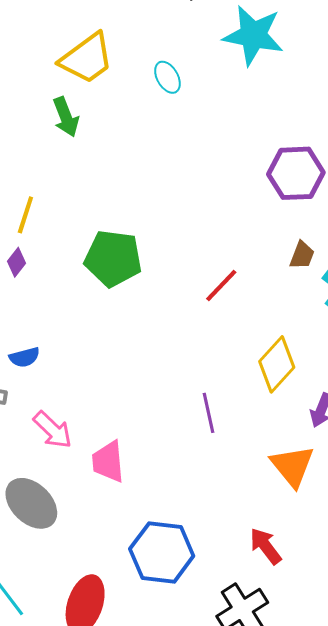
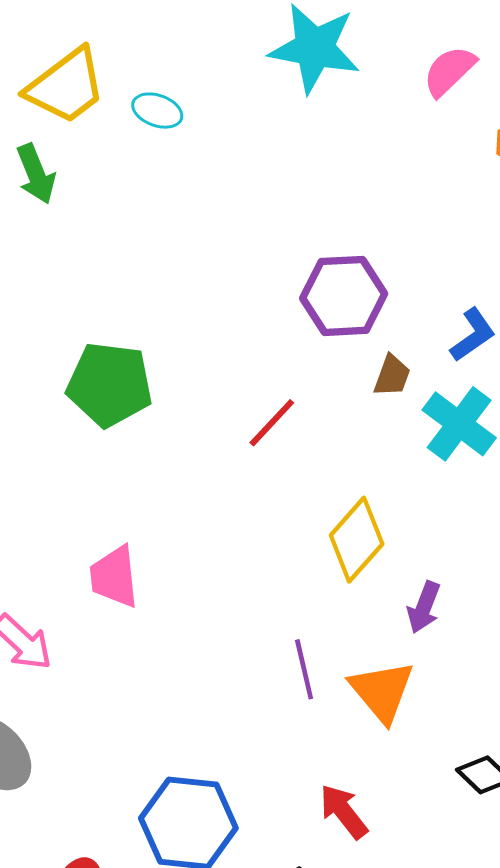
cyan ellipse: (167, 77) -> (157, 111), moved, turned -40
purple hexagon: (296, 173) -> (344, 296), moved
purple line: (209, 413) -> (304, 669), moved
pink trapezoid: (108, 462) -> (114, 577), moved

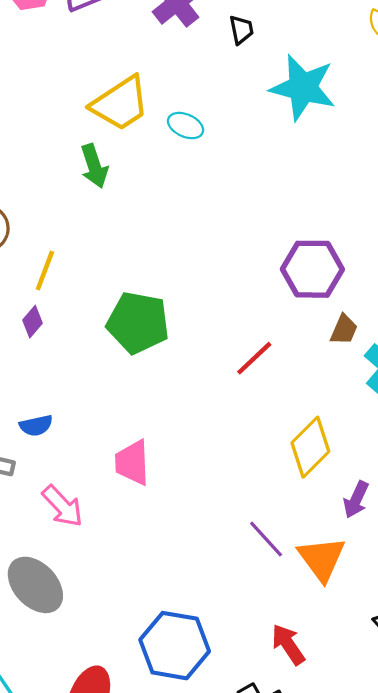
purple line: (304, 669) -> (266, 539), turned -33

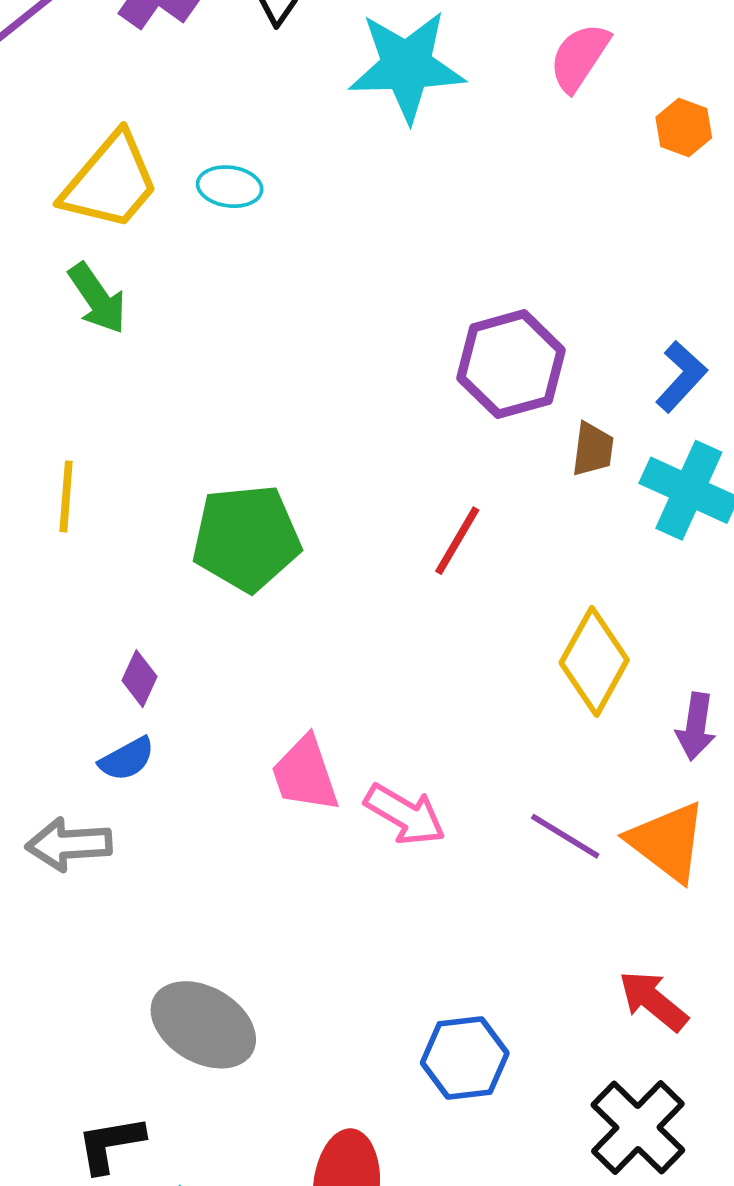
purple diamond: (32, 322) -> (139, 679), moved
pink arrow: (63, 506) -> (405, 814), moved
blue hexagon: (175, 646) -> (465, 1058), size x0.7

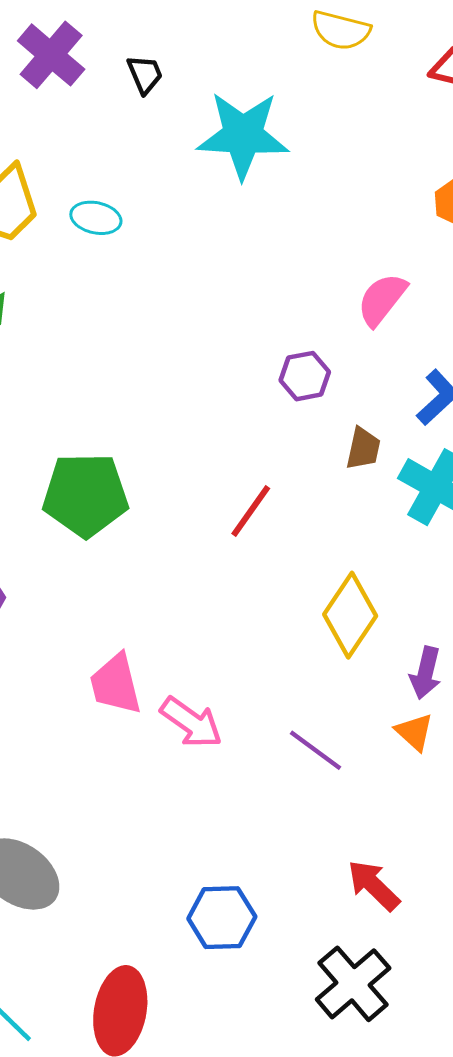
pink semicircle: (579, 57) -> (382, 299), moved
purple hexagon: (511, 364) -> (305, 376), size x0.6
orange triangle: (667, 842) -> (414, 732), moved, size x0.6

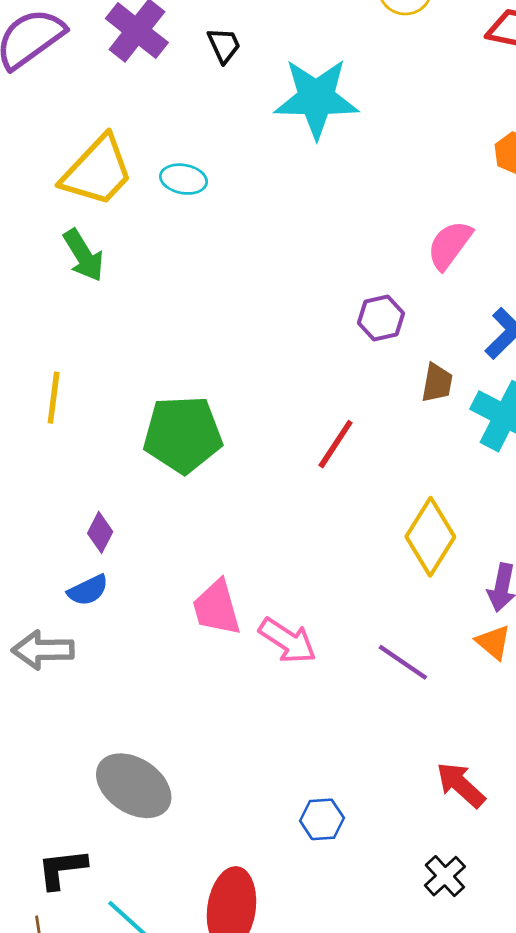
blue hexagon: (222, 918) -> (322, 819), size x0.7
black cross: (353, 984) -> (445, 876), size x0.6

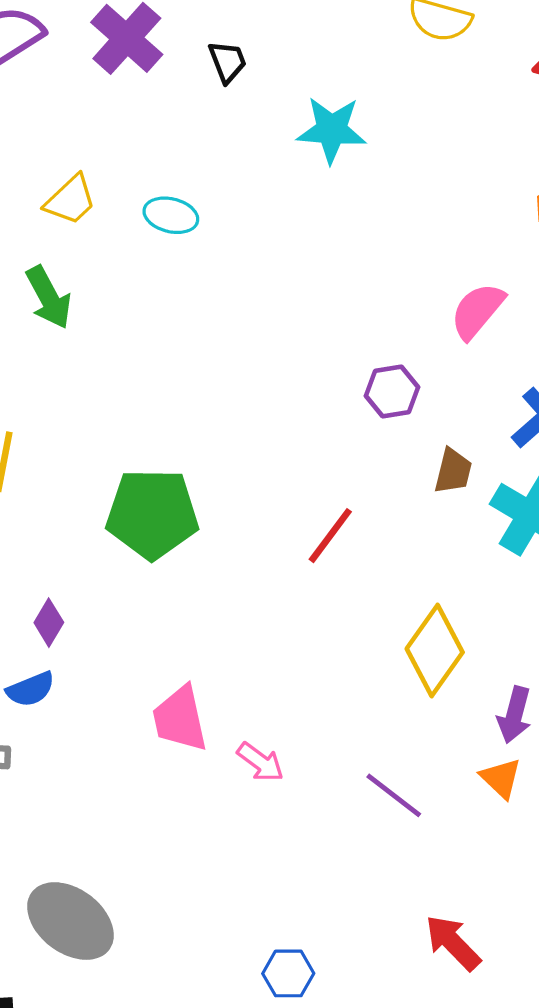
cyan star: (316, 98) -> (332, 130), size x0.7
yellow trapezoid: (97, 171) -> (70, 200), size x0.6
pink arrow: (288, 641) -> (260, 762), size x0.7

